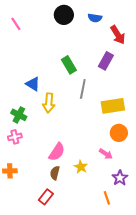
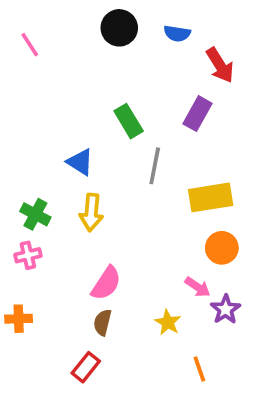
blue triangle: (33, 84) -> (80, 162), moved
yellow arrow: (49, 103) -> (91, 212), moved
yellow star: (81, 167) -> (168, 322), moved
purple star: (120, 178) -> (226, 309), moved

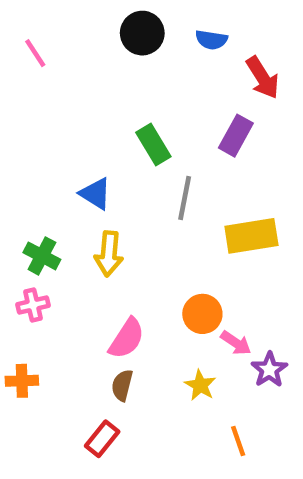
orange circle: (222, 248) -> (202, 314), moved

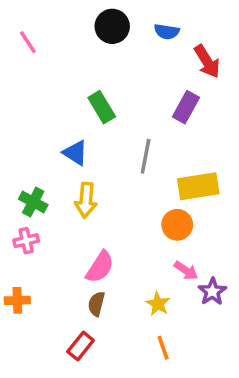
green rectangle: (153, 145) -> (102, 107), moved
orange circle: (202, 314) -> (177, 225), moved
orange line: (238, 441) -> (163, 348), moved

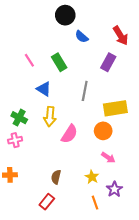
blue semicircle: (167, 32) -> (82, 37), moved, turned 32
pink line: (28, 42) -> (29, 60), moved
pink semicircle: (100, 267) -> (69, 134), moved
purple star: (212, 292) -> (114, 189), moved

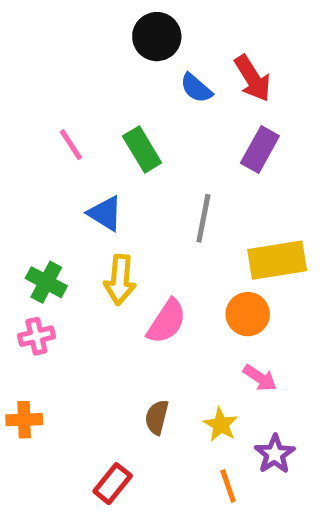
red arrow: (121, 36) -> (253, 78), moved
brown semicircle: (56, 177) -> (157, 417), moved

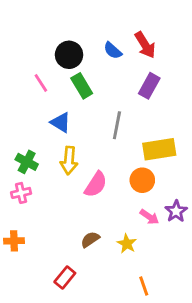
black circle: (157, 37) -> (69, 55), moved
brown semicircle: (157, 417) -> (90, 239), turned 42
purple star: (275, 454) -> (176, 211), moved
orange line: (228, 486) -> (144, 286), moved

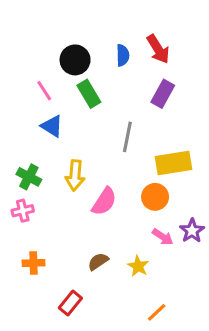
blue semicircle: (113, 51) -> (123, 55), turned -132
blue triangle: (61, 122) -> (52, 126), moved
orange cross: (14, 241) -> (33, 263), moved
orange line: (144, 286) -> (157, 312), turned 66

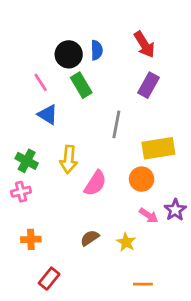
blue semicircle: (123, 55) -> (97, 50), moved
red rectangle: (70, 303) -> (49, 279), moved
orange line: (157, 312) -> (143, 284), turned 42

